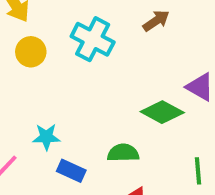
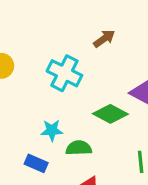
cyan cross: (93, 39) -> (64, 73), moved
cyan star: (46, 137) -> (52, 130), moved

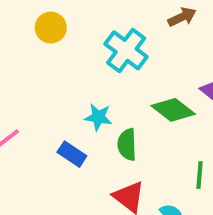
green semicircle: (79, 148) -> (127, 145), turned -100

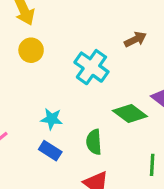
cyan star: (98, 117) -> (52, 119), moved

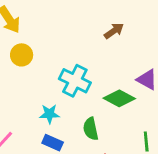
cyan cross: (91, 67) -> (75, 81), moved

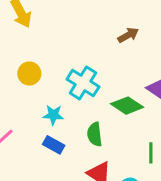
yellow circle: (22, 55) -> (29, 73), moved

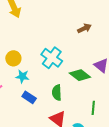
yellow circle: (29, 73) -> (13, 58), moved
cyan star: (53, 115) -> (22, 77), moved

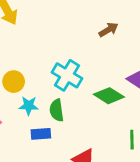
green semicircle: (57, 93) -> (57, 110), moved
blue rectangle: (29, 97) -> (41, 134), turned -32

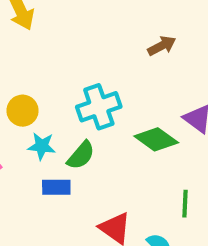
cyan cross: (67, 75) -> (99, 107), turned 36
green semicircle: (57, 110) -> (81, 155), turned -135

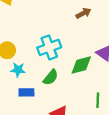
green diamond: (156, 139) -> (81, 65), turned -50
green semicircle: (81, 155) -> (51, 77), moved

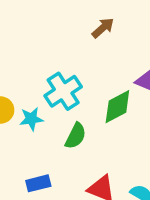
cyan star: (18, 70) -> (31, 119), moved
blue rectangle: (26, 92) -> (38, 183), moved

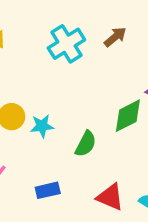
cyan cross: (63, 91) -> (66, 44), moved

